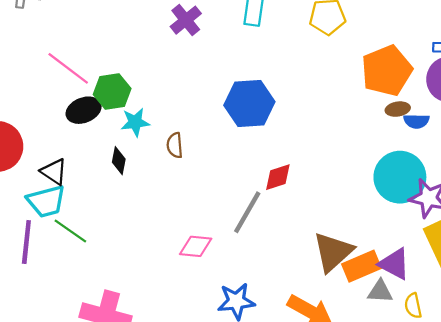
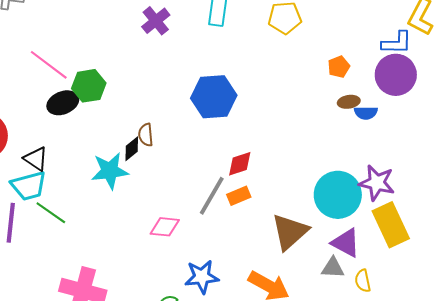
orange pentagon: (387, 71) -> (339, 67), size x0.5
cyan star: (135, 122) -> (110, 171), moved, size x1.4
black diamond: (119, 161) -> (132, 149), moved, turned 40
cyan circle: (400, 177) -> (338, 195), moved
orange rectangle: (361, 266) -> (239, 196), moved, size x0.7

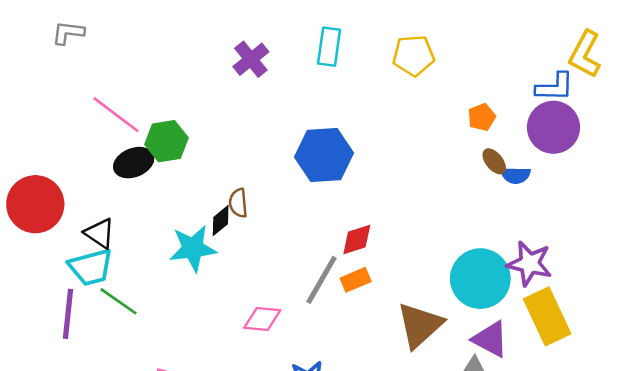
brown ellipse: (349, 102) -> (494, 161), turned 60

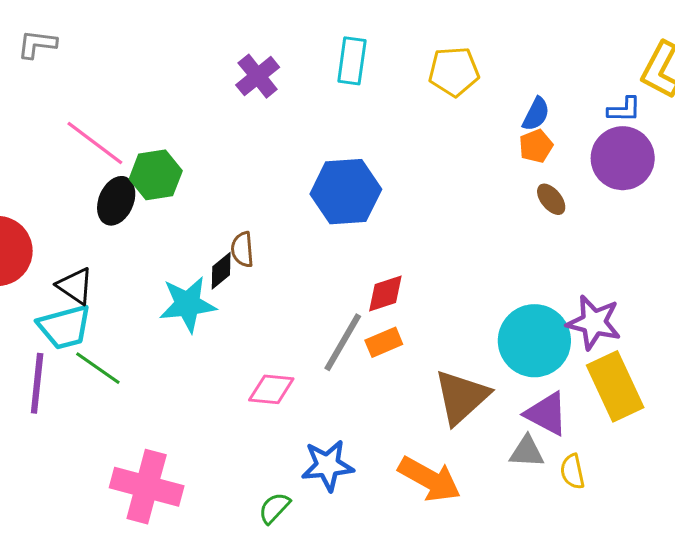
blue L-shape: (555, 87) -> (624, 110), size x0.7
black ellipse: (134, 163) -> (116, 201), turned -45
blue semicircle: (516, 175) -> (536, 114), moved, turned -64

